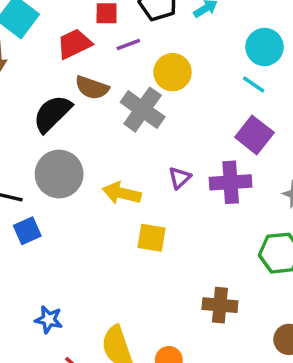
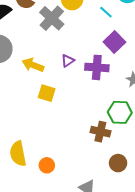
cyan line: (254, 84) -> (106, 12), moved
brown cross: (220, 305) -> (100, 132), moved

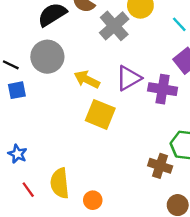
purple triangle: (68, 61) -> (129, 78), size x1.6
yellow square: (47, 93) -> (100, 114), size x1.4

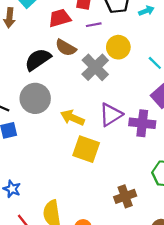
brown cross: (160, 166) -> (125, 196), moved, turned -35

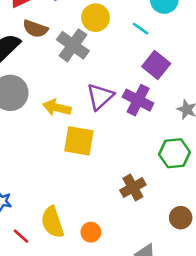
purple cross: (142, 123) -> (138, 100), turned 30

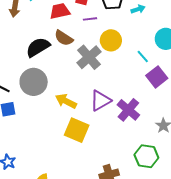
purple square: (156, 65) -> (157, 77), moved

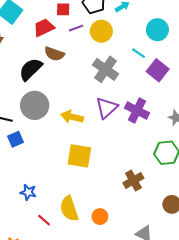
yellow circle: (111, 40) -> (101, 31), moved
gray cross: (89, 57) -> (106, 69), moved
yellow square: (77, 130) -> (79, 156), moved

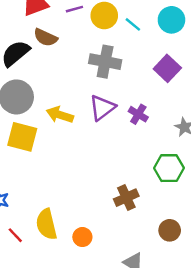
cyan line: (139, 53) -> (133, 24), moved
gray cross: (106, 69) -> (105, 62), turned -30
purple cross: (137, 110) -> (138, 114), size x0.7
yellow square: (79, 156) -> (22, 137), moved

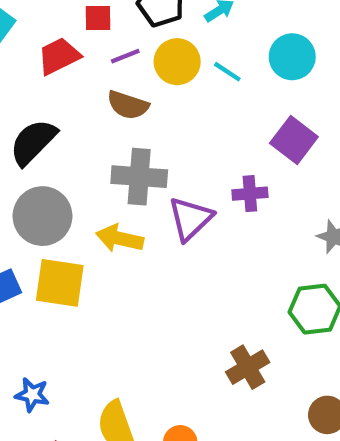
brown semicircle: (46, 37) -> (128, 105), moved
gray cross: (105, 62) -> (139, 177), moved
purple cross: (138, 114) -> (250, 194), moved, turned -30

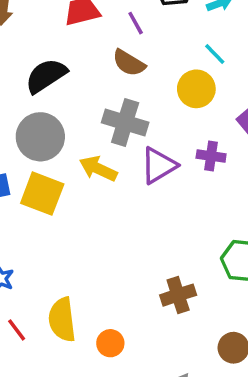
purple line: (125, 56) -> (136, 23), turned 70
yellow circle: (177, 62) -> (196, 89), moved

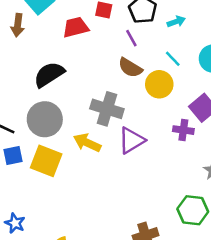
purple line: (136, 23) -> (131, 38), moved
brown semicircle: (129, 63) -> (130, 68), moved
purple cross: (211, 156) -> (183, 130), moved

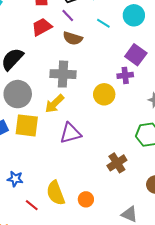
red trapezoid: (76, 27) -> (42, 27), moved
yellow circle: (159, 84) -> (104, 94), moved
purple triangle: (132, 140) -> (70, 133), moved, turned 30
yellow arrow: (87, 143) -> (55, 104), turned -55

